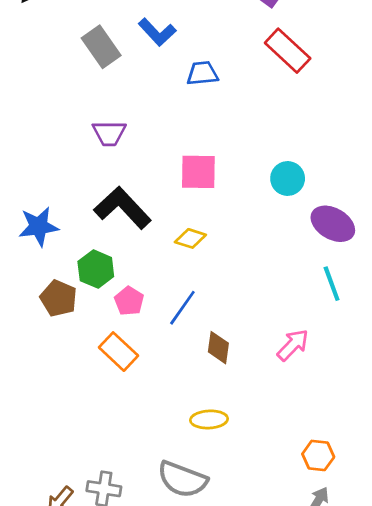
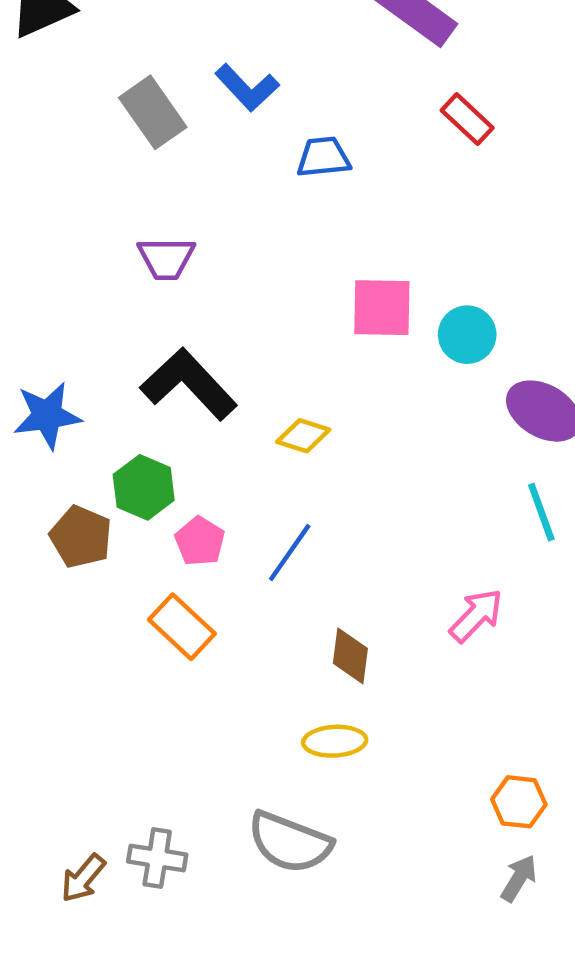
red rectangle: (288, 51) -> (467, 119), size x0.7
pink square: (198, 172) -> (382, 308), moved
brown diamond: (218, 348) -> (350, 656), moved

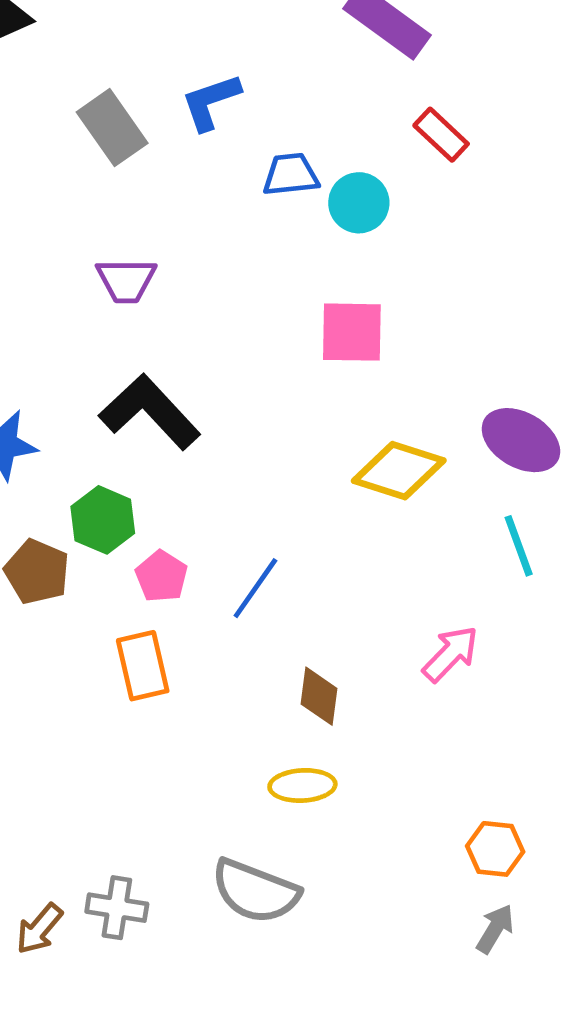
blue L-shape: (247, 88) -> (211, 102), turned 114
cyan circle: (467, 335) -> (359, 203), moved
yellow diamond: (303, 436) -> (399, 471), moved, size x1.6
orange rectangle: (182, 627) -> (143, 666), turned 34

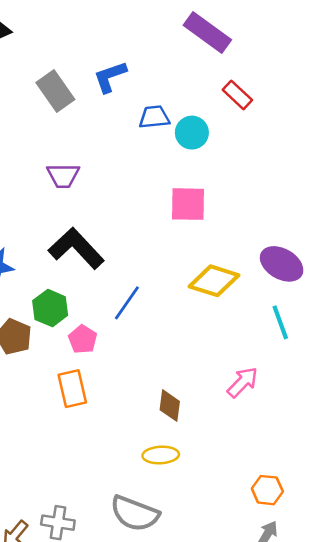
blue line: (255, 588) -> (127, 303), moved

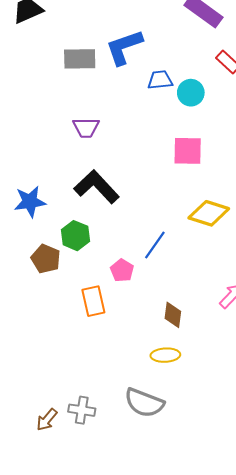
blue L-shape: (110, 77) -> (124, 47), size x1.4
gray rectangle: (55, 91) -> (80, 59), turned -56
blue line: (127, 303) -> (155, 245), moved
pink pentagon: (83, 339) -> (122, 270), moved

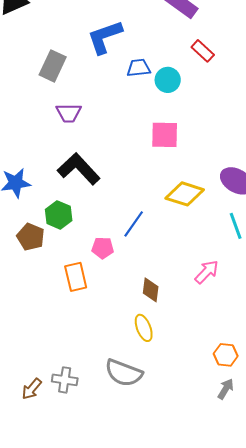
gray rectangle: (80, 59) -> (53, 66), moved, turned -64
pink pentagon: (122, 270) -> (103, 248), turned -30
yellow ellipse: (165, 355) -> (144, 328), turned 72

